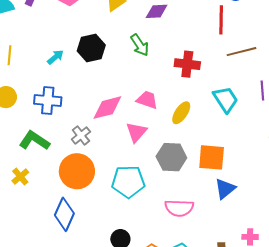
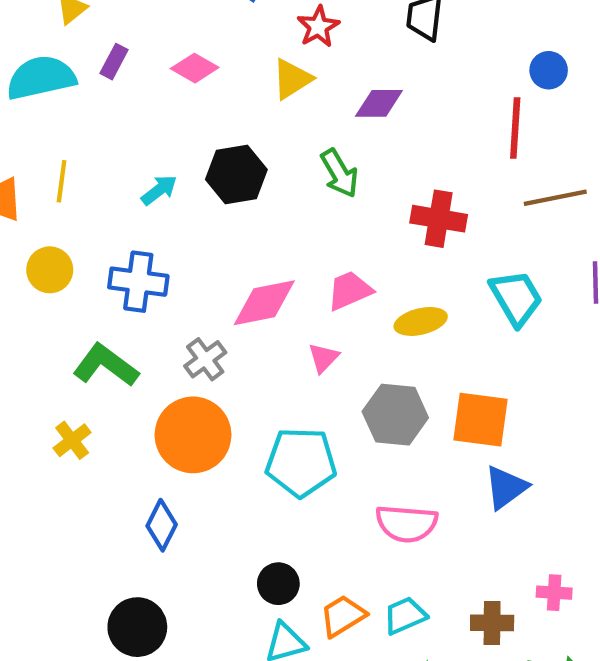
pink trapezoid: (147, 100) -> (350, 291), turned -45
yellow ellipse: (181, 113) -> (421, 321), turned 40
pink triangle: (136, 132) -> (323, 358), size x0.7
blue diamond: (64, 214) -> (162, 525), size x0.7

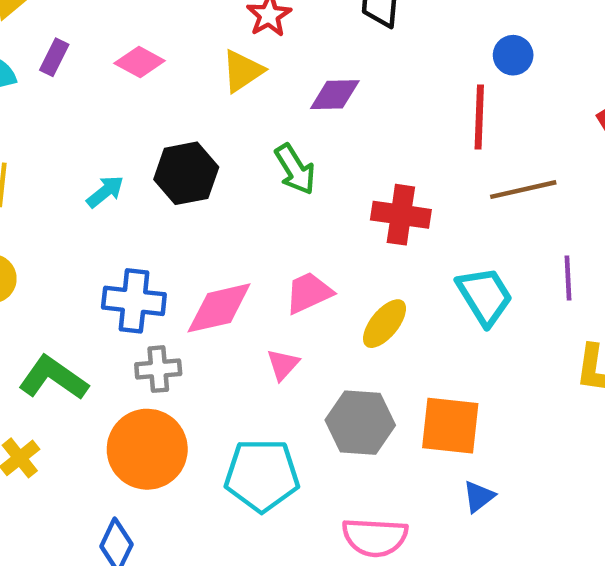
blue cross: (138, 282) -> (134, 301), moved
yellow ellipse: (421, 321) -> (385, 324), turned -36
gray cross: (205, 359) -> (158, 369), turned 33
blue triangle: (506, 487) -> (479, 497), size x0.7

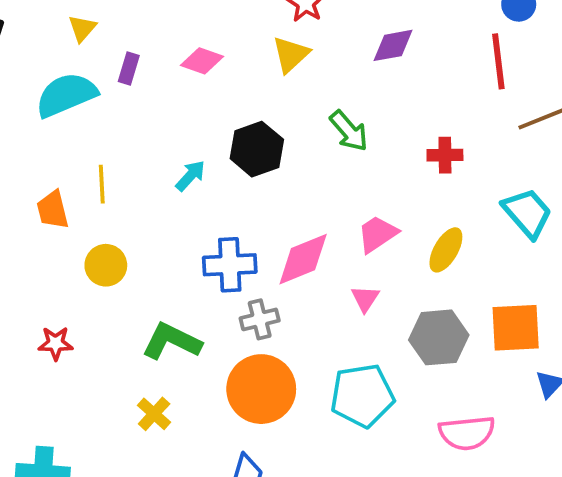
purple diamond: (335, 95) -> (393, 45), moved
red cross: (401, 215) -> (445, 155), size x0.7

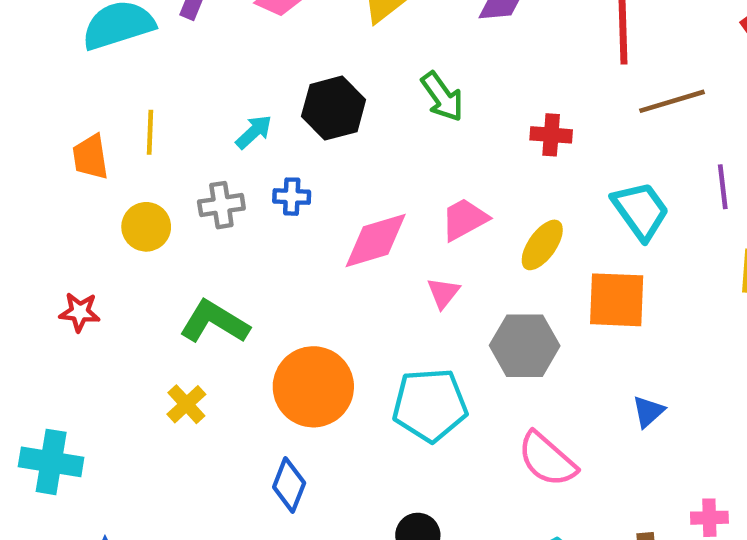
blue cross: (230, 265) -> (292, 197), moved, size x0.6
gray cross: (260, 319) -> (221, 205), moved
orange square: (516, 328) -> (617, 300), moved
pink semicircle: (467, 433) -> (547, 459), turned 42

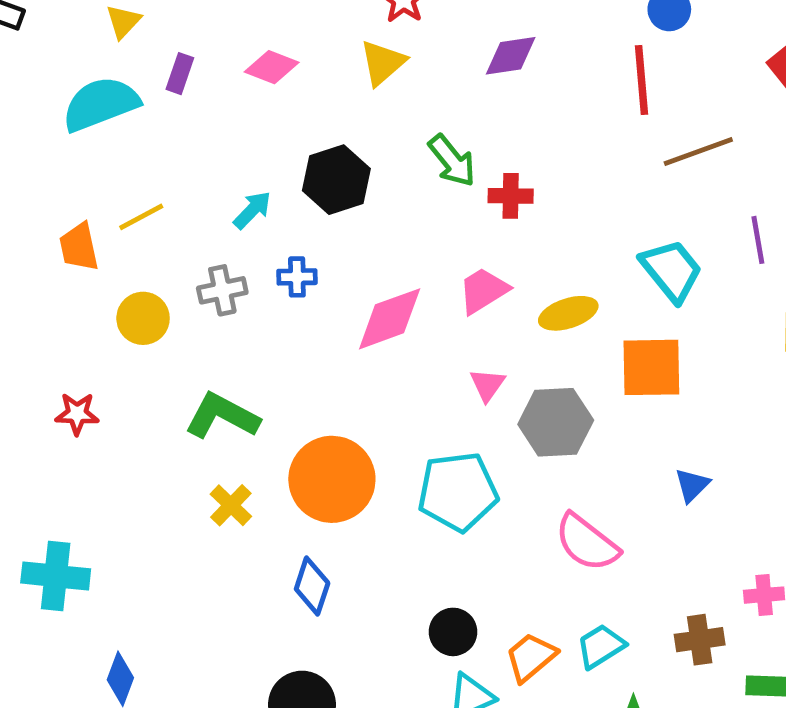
yellow line: (150, 132) -> (141, 217), turned 63
red cross: (551, 135) -> (511, 196), moved
yellow ellipse: (542, 245) -> (568, 313), turned 40
pink triangle: (443, 293) -> (487, 385), moved
yellow cross: (186, 404) -> (231, 505), moved

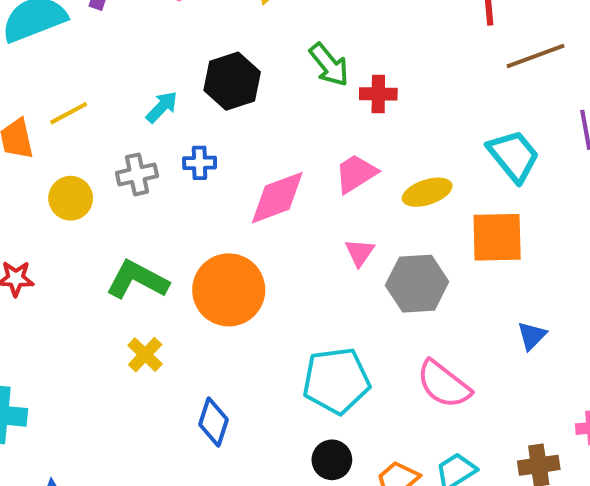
orange circle: (332, 479) -> (229, 290), moved
cyan pentagon: (458, 492) -> (336, 381), moved

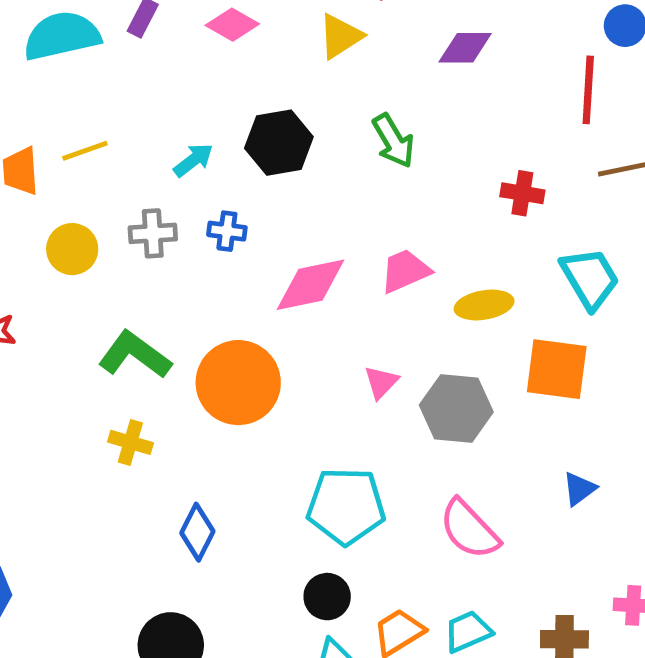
red cross: (378, 94) -> (522, 193), moved
pink triangle: (360, 252) -> (381, 382), moved
yellow cross: (145, 355) -> (130, 442), turned -36

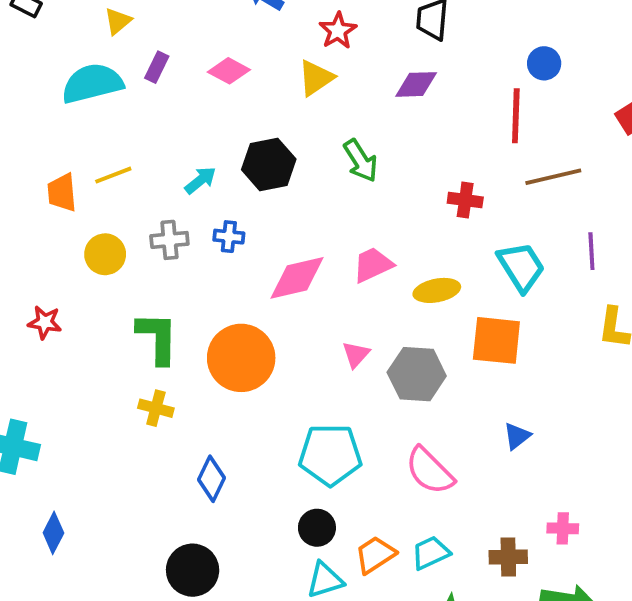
green L-shape: (135, 355) -> (157, 338), turned 56

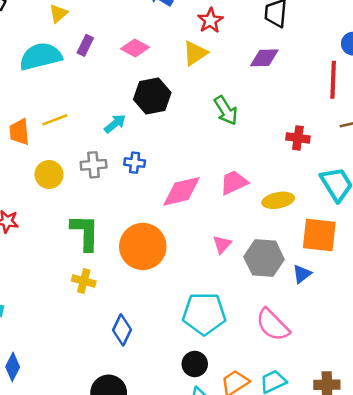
black hexagon: (269, 164) -> (152, 96), moved
blue triangle: (517, 436) -> (302, 274), moved

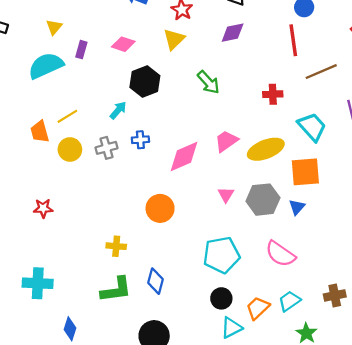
yellow circle: (49, 175) -> (70, 149), moved
yellow ellipse: (278, 200) -> (266, 149), size x1.4
green L-shape: (85, 232) -> (116, 290), moved, turned 92
orange circle: (143, 246) -> (160, 208), size x0.7

